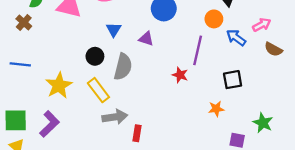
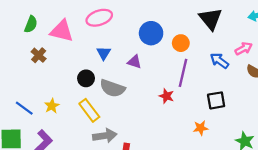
orange circle: (214, 19) -> (181, 43), moved
brown cross: (24, 22) -> (39, 55), moved
blue line: (20, 64) -> (24, 108), moved, turned 30
gray semicircle: (123, 67) -> (112, 88), turned 95
yellow star: (59, 85) -> (52, 106), size x0.6

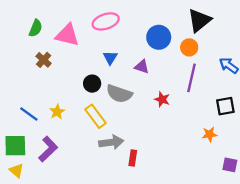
black triangle: (211, 19) -> (199, 20), moved, turned 30
red star: (166, 96) -> (162, 99), moved

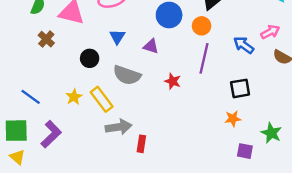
black circle: (92, 84) -> (90, 58), moved
yellow star: (57, 112) -> (74, 97), moved
orange star: (210, 134) -> (233, 119), moved

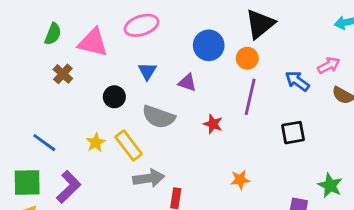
orange star: (233, 119) -> (240, 180), moved

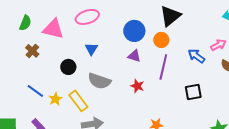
purple triangle: (187, 83) -> (134, 56), moved
blue line: (44, 143) -> (35, 91), moved

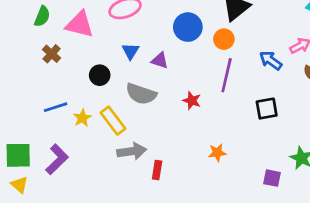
purple triangle: (134, 56) -> (160, 60), moved
blue line: (35, 91) -> (56, 107), turned -54

